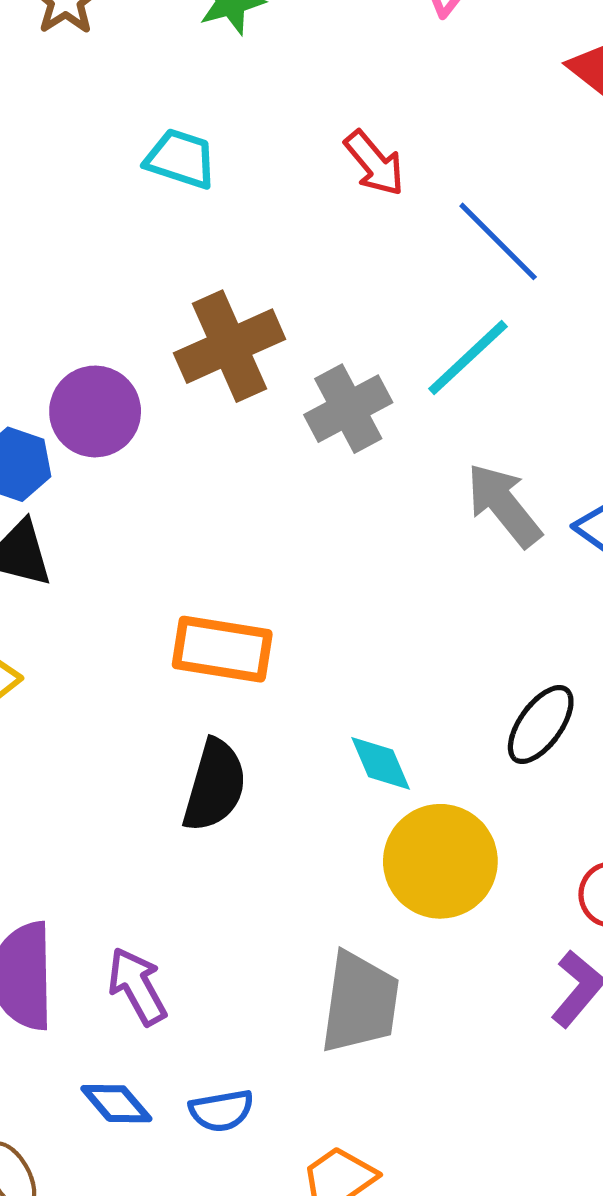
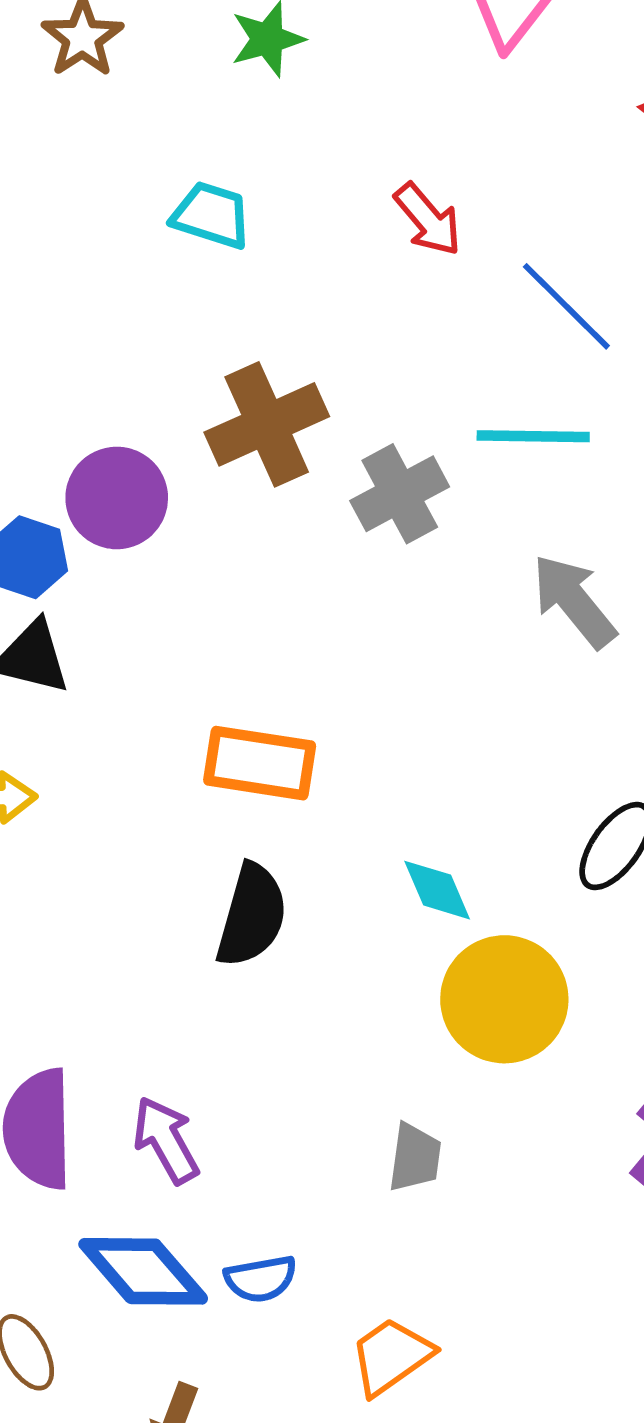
cyan line: (468, 358) -> (533, 436), turned 44
gray trapezoid: (360, 1003) -> (415, 1158), size x0.6
blue diamond: (116, 1104) -> (143, 1271), size x1.6

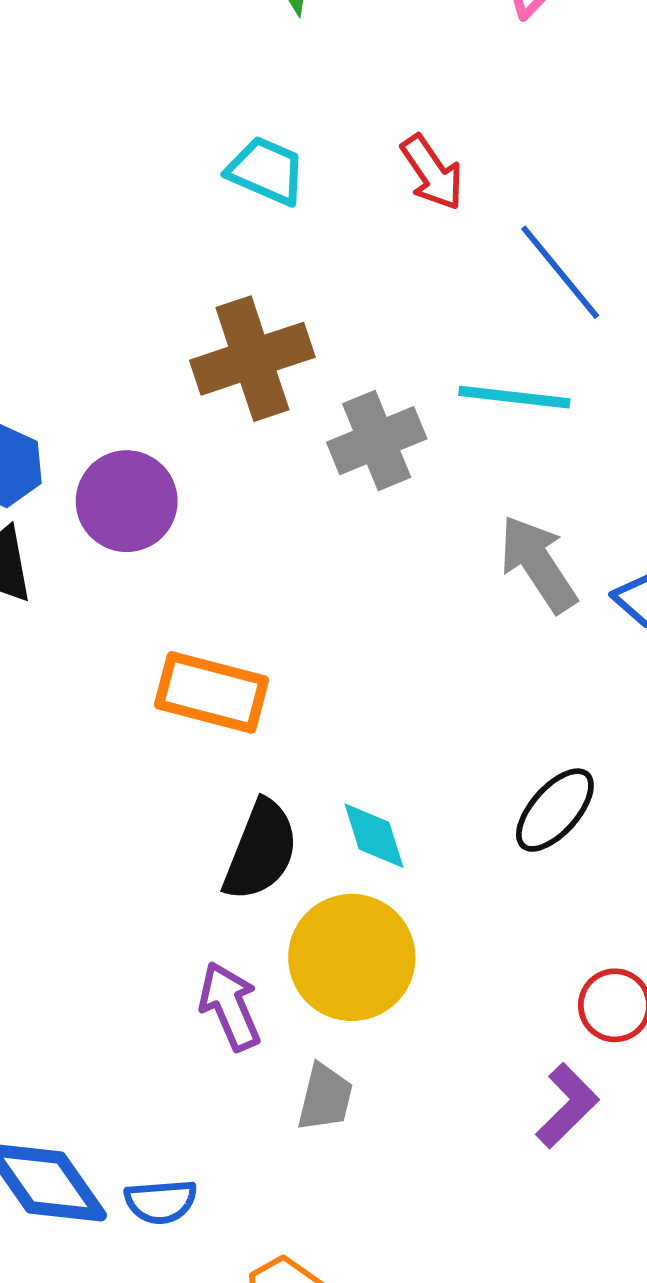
cyan trapezoid: (211, 215) -> (266, 171), moved
purple circle: (117, 498) -> (127, 501), moved
black semicircle: (252, 915) -> (261, 850), moved
yellow circle: (504, 999) -> (352, 957), moved
purple arrow: (166, 1140) -> (230, 1006), moved

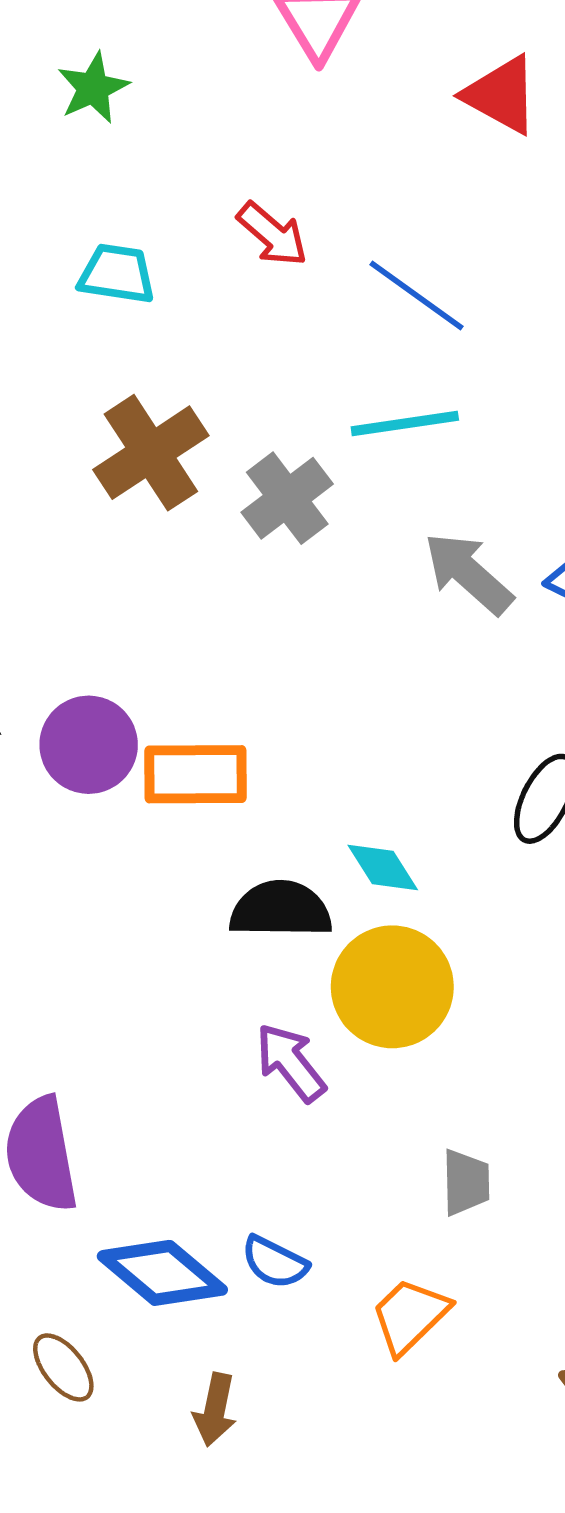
purple circle: (127, 501) -> (89, 745), moved
black semicircle: (261, 850) -> (281, 910), turned -96
gray trapezoid: (325, 1097) -> (466, 1182), moved
blue semicircle: (161, 1202) -> (275, 1262), turned 46

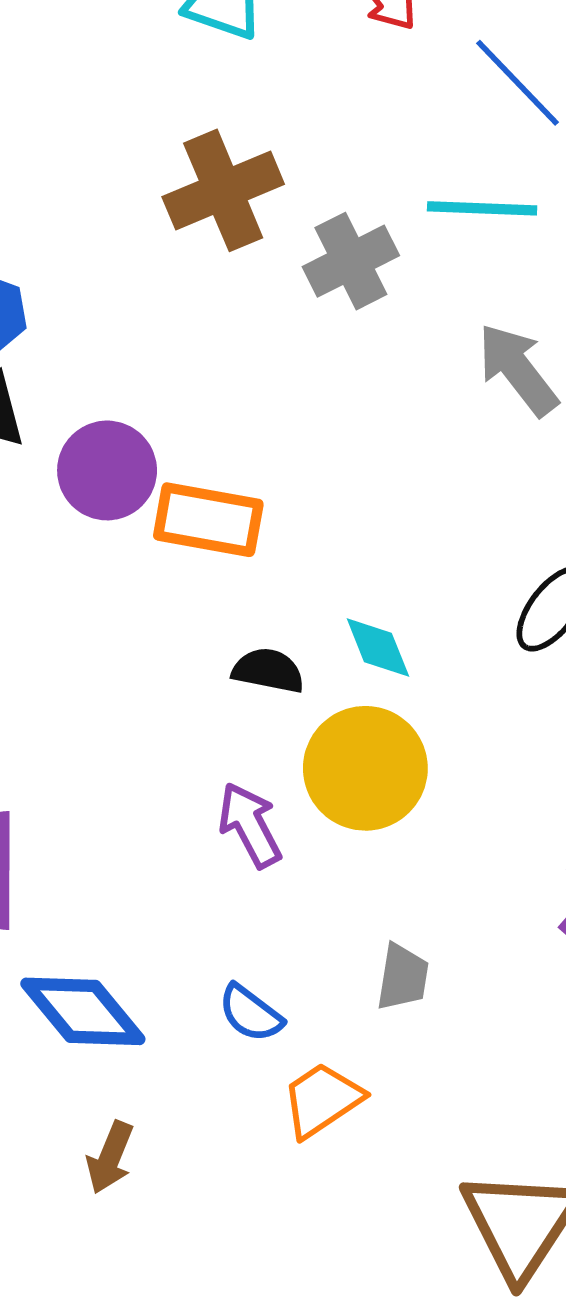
black semicircle: (281, 910) -> (268, 670), size x0.7
blue semicircle: (275, 1262) -> (251, 1013), moved

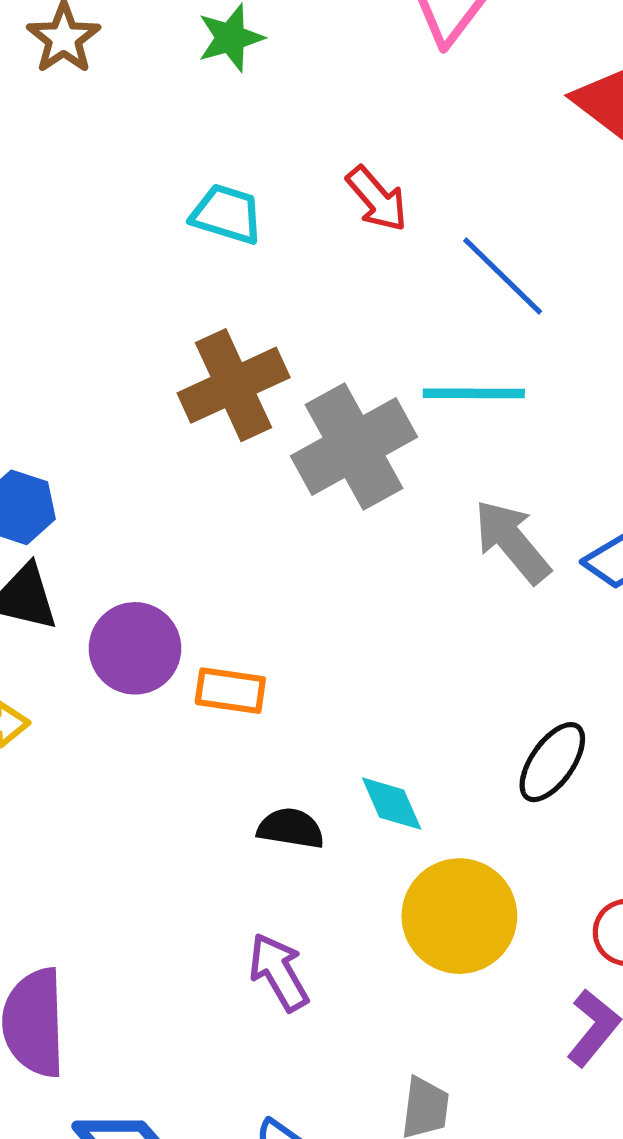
gray cross: (351, 261) -> (354, 447), size x1.4
orange rectangle: (208, 520) -> (230, 691), size x0.7
yellow circle: (365, 768) -> (459, 916), moved

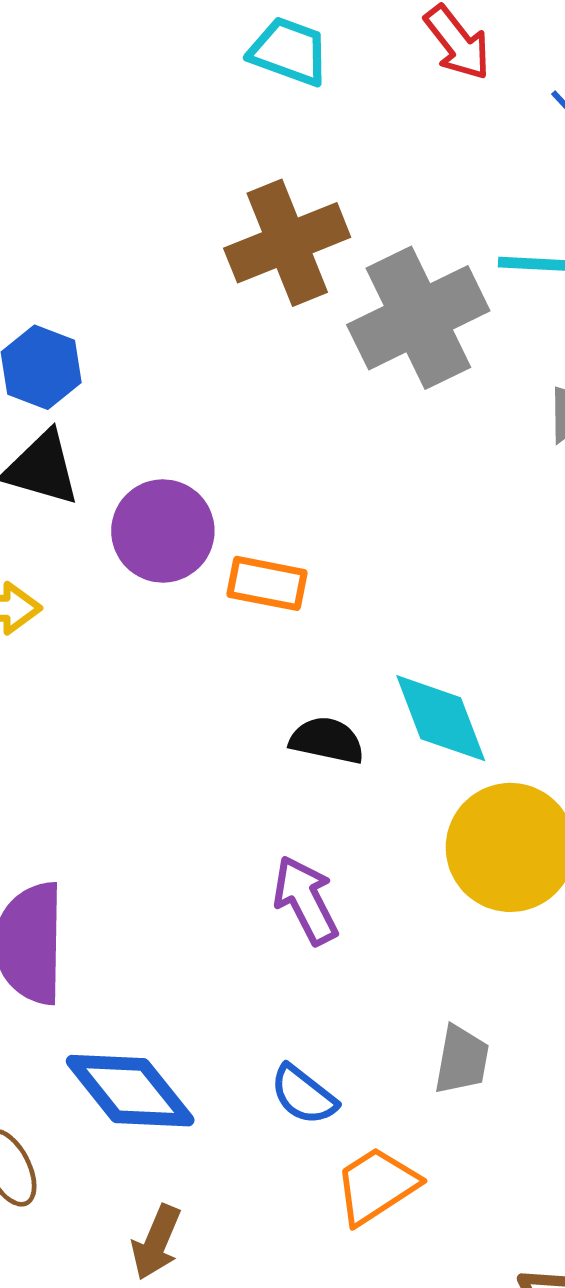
cyan diamond: (392, 804) -> (441, 718), size x1.4

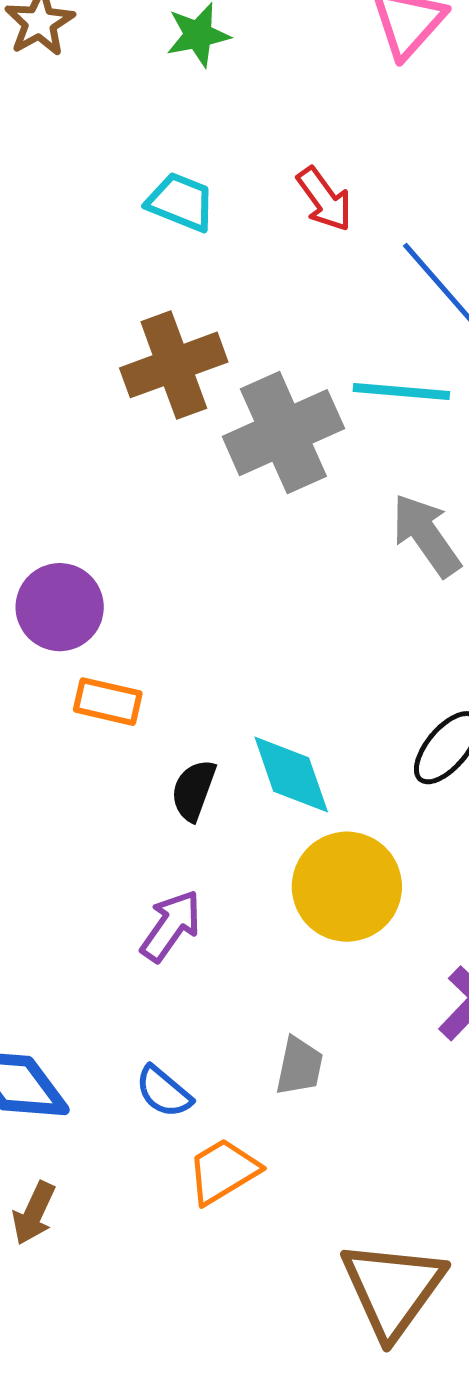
orange rectangle: (267, 583) -> (108, 702), moved
black semicircle: (327, 740) -> (194, 790), turned -84
purple arrow: (306, 900) -> (171, 926), turned 60

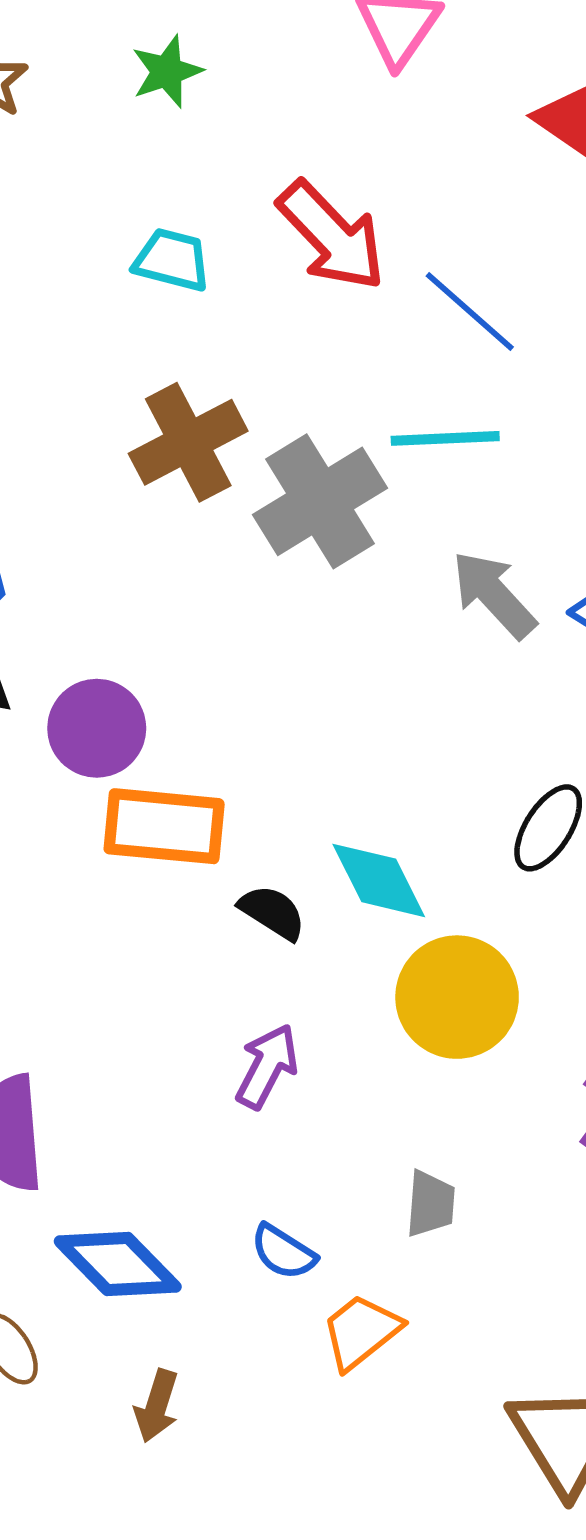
red arrow: (324, 199) -> (332, 236), size x1.6
orange rectangle: (108, 702) -> (164, 826), size x1.6
black semicircle: (194, 790) -> (272, 912), turned 110

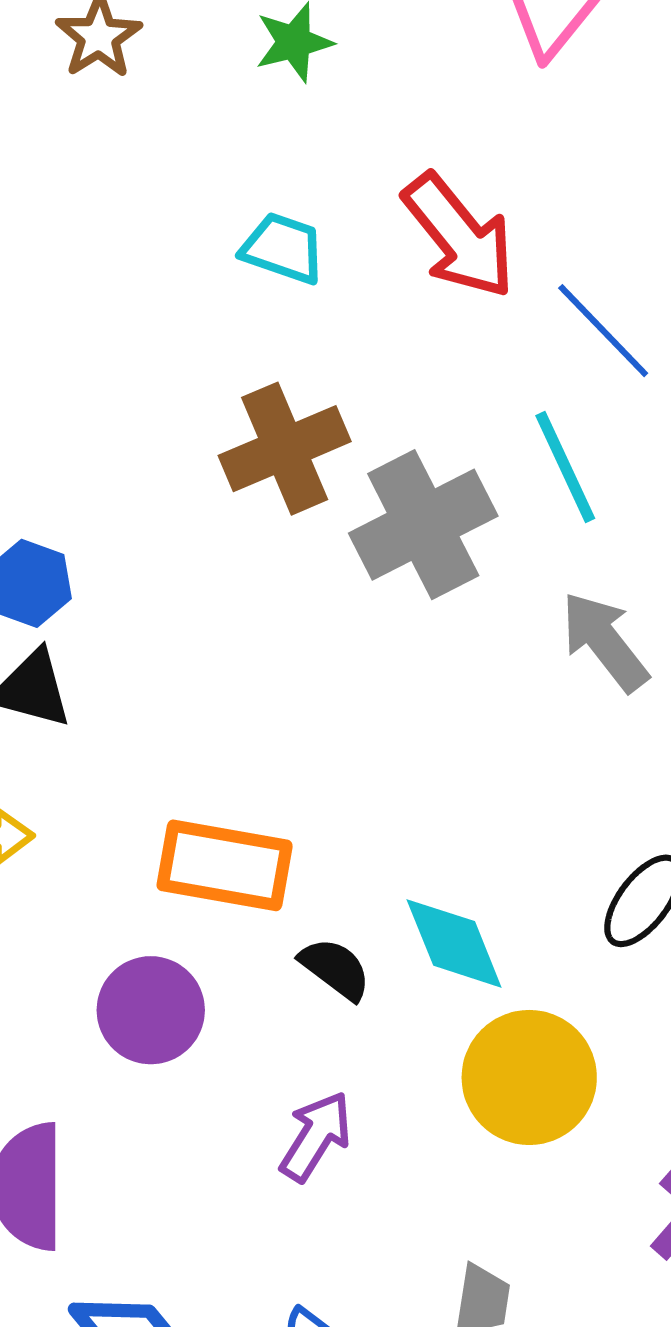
cyan line: (445, 438) -> (565, 467), turned 63
purple circle: (97, 728) -> (151, 1010), moved

